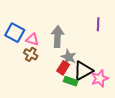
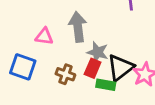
blue square: (15, 33) -> (23, 67), moved
brown cross: (31, 54) -> (65, 74), moved

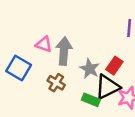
gray arrow: (78, 27) -> (64, 51), moved
red rectangle: (93, 68) -> (114, 66), moved

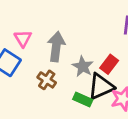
pink triangle: (44, 44) -> (23, 38), moved, turned 36

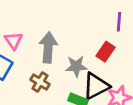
red rectangle: (109, 64) -> (106, 52), moved
gray star: (83, 66) -> (76, 66), turned -30

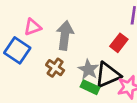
pink triangle: (14, 41) -> (33, 27), turned 42
gray star: (76, 66) -> (88, 70), moved, turned 30

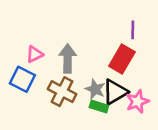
red rectangle: (119, 43) -> (122, 59), size x1.5
brown cross: (55, 68) -> (62, 92), size x1.5

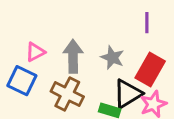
red rectangle: (122, 59) -> (150, 69), moved
gray star: (95, 89) -> (112, 58), moved

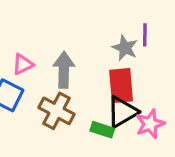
gray star: (112, 58) -> (125, 48), moved
red rectangle: (150, 69) -> (121, 86), moved, turned -36

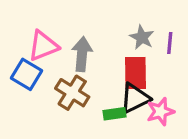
purple line: (145, 35) -> (170, 43), moved
pink triangle: (23, 64) -> (43, 46), size x1.5
green rectangle: (102, 130) -> (115, 114), turned -30

